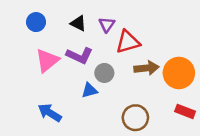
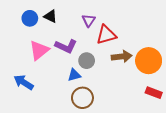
black triangle: (78, 23) -> (50, 16), moved
blue arrow: (50, 113) -> (24, 82), moved
brown circle: (135, 118) -> (82, 98), moved

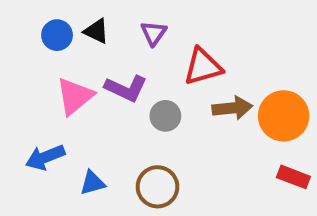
purple triangle: (89, 20) -> (154, 33), moved
blue triangle: (74, 75) -> (92, 183), moved
blue arrow: (24, 82) -> (45, 157), turned -54

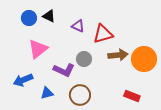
purple triangle: (154, 33) -> (78, 26), moved, turned -40
purple L-shape: (126, 88) -> (64, 70), moved
red rectangle: (293, 177) -> (132, 96), moved

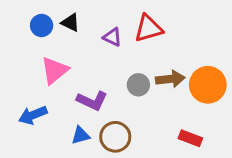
red triangle: (103, 34) -> (149, 28), moved
gray circle: (84, 59) -> (138, 85), moved
blue triangle: (47, 93) -> (81, 135), moved

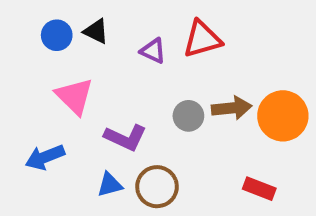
pink triangle: (55, 70) -> (74, 96), turned -36

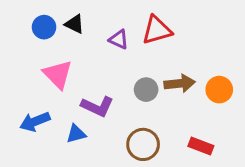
orange circle: (283, 116) -> (219, 90), size x0.7
blue triangle: (110, 185) -> (76, 134), moved
brown circle: (157, 187) -> (143, 144), moved

